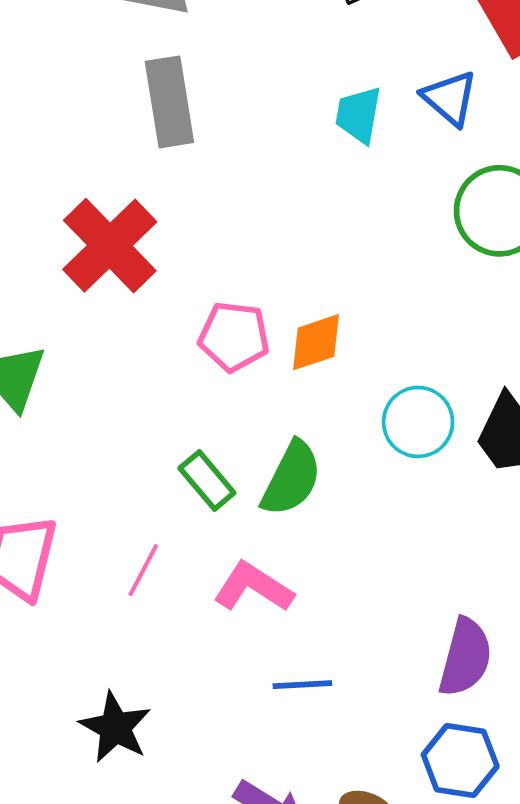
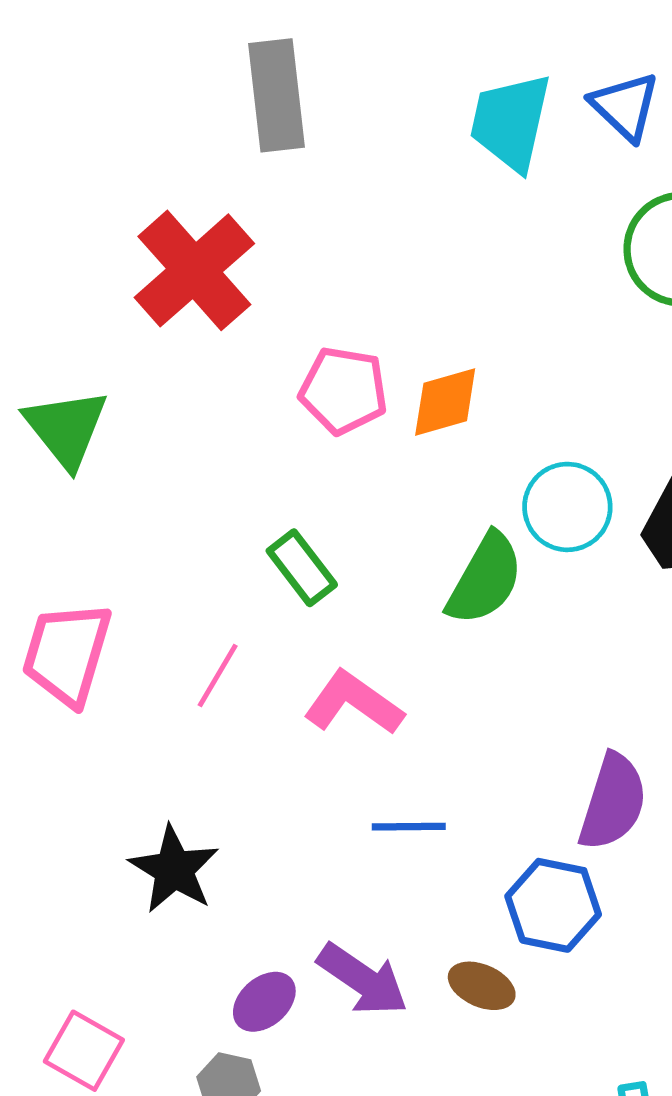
cyan trapezoid: (358, 115) -> (511, 122), size x1.4
green semicircle: (291, 479) -> (485, 579), moved
blue hexagon: (460, 761) -> (553, 905), moved

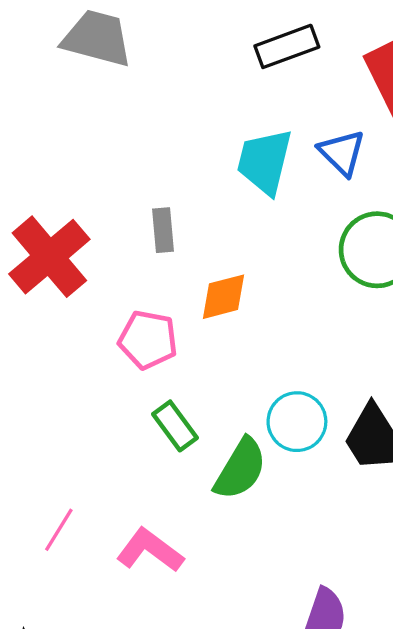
gray rectangle: (277, 95) -> (163, 230), moved, size x0.6
orange diamond: (445, 402) -> (223, 297), moved
green rectangle: (302, 568) -> (175, 426), moved

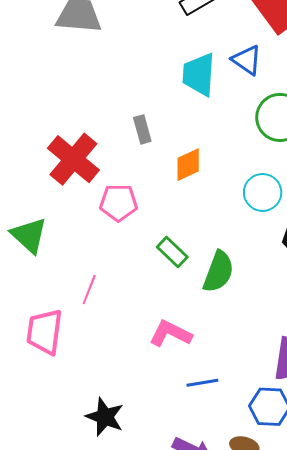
pink pentagon: (148, 340) -> (119, 203), moved
cyan circle: (297, 422) -> (263, 192), moved
pink line: (59, 530) -> (89, 290), moved

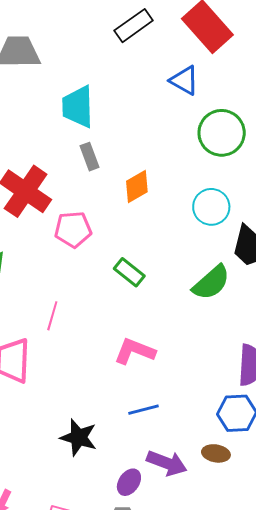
cyan trapezoid: (199, 74) -> (78, 107), moved
green semicircle: (218, 272) -> (211, 283), moved, turned 33
blue line: (202, 383) -> (143, 410), moved

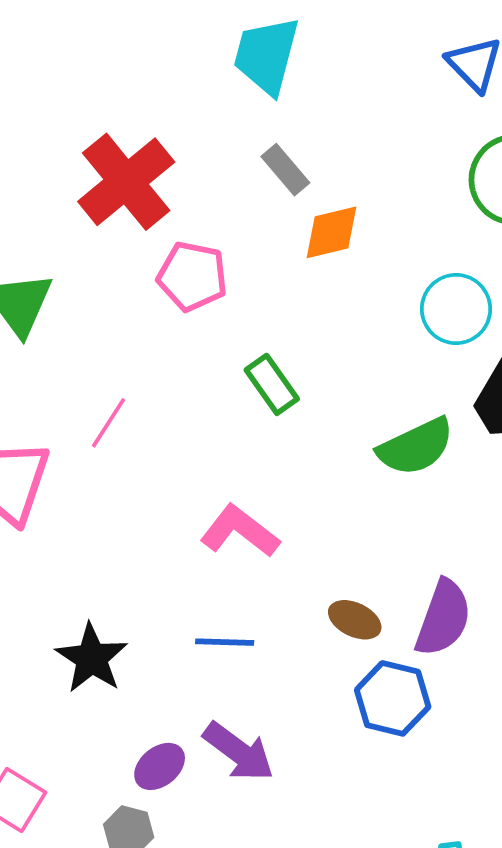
gray rectangle: (90, 157) -> (285, 170), moved, turned -36
brown ellipse: (216, 453) -> (355, 620), moved

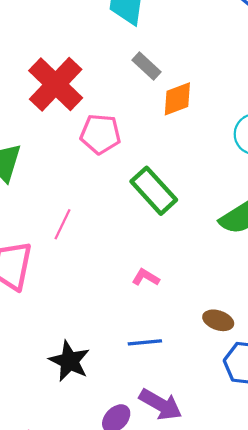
green rectangle: (272, 384) -> (154, 191), size x1.4
pink L-shape: (240, 531) -> (146, 277), size x0.6

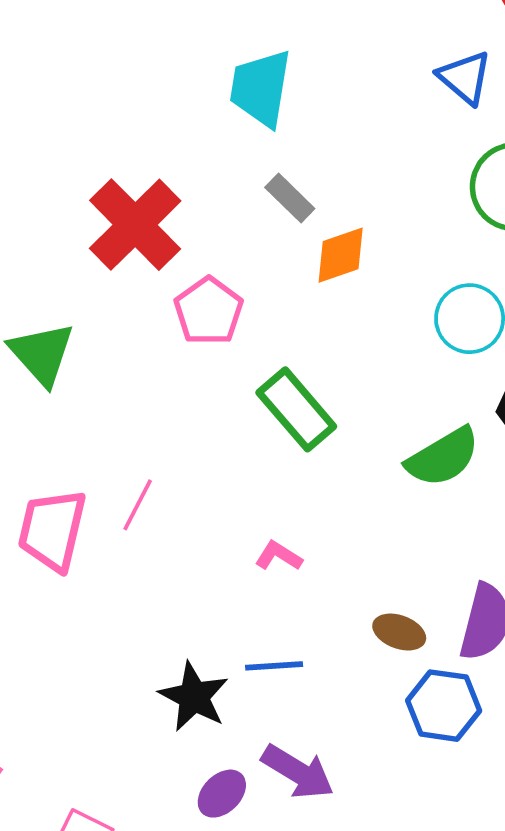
pink pentagon: (100, 134) -> (209, 311), turned 30
pink line: (62, 224) -> (138, 505), moved
black star: (69, 361) -> (194, 697), moved

